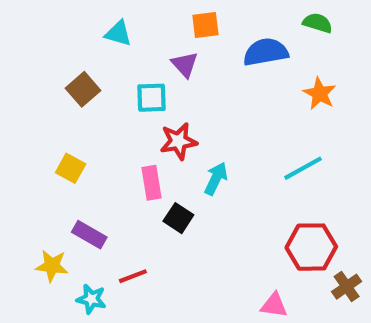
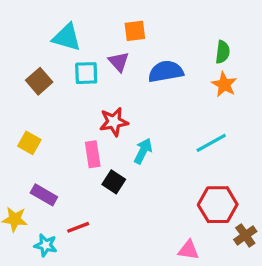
green semicircle: (318, 23) -> (223, 52), moved, turned 80
cyan triangle: (118, 33) -> (67, 37), size x1.4
blue semicircle: (266, 52) -> (166, 71), moved
cyan square: (152, 98) -> (86, 73), moved

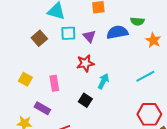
green semicircle: (223, 52) -> (137, 21), moved, turned 88
purple triangle: (119, 62) -> (89, 36), moved
yellow square: (29, 143) -> (25, 79), moved
pink rectangle: (93, 154) -> (54, 83), moved

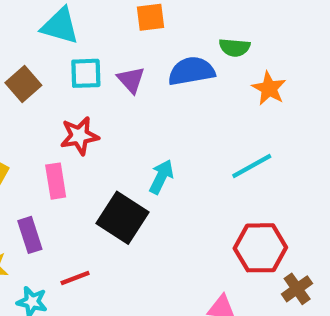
red star: (85, 63) -> (79, 136), moved
black square: (85, 100) -> (122, 218), size x1.6
purple rectangle: (42, 108) -> (30, 235), turned 42

